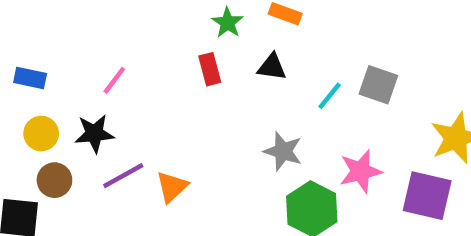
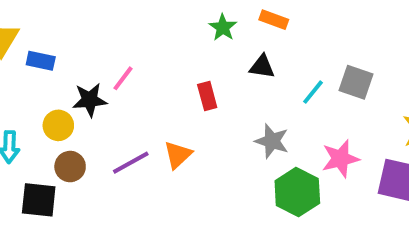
red rectangle: (210, 69) -> (207, 96), moved
blue rectangle: (30, 78) -> (41, 61), moved
black star: (94, 134) -> (90, 100), moved
orange triangle: (172, 187) -> (178, 155), moved

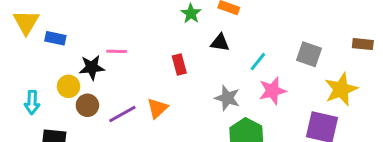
pink line: (123, 78) -> (117, 51), turned 54
gray square: (356, 82) -> (309, 54), moved
pink star: (340, 159) -> (272, 91), moved
brown circle: (70, 167) -> (87, 105), moved

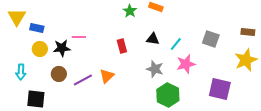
black triangle: (220, 43) -> (153, 39), moved
yellow circle: (68, 86) -> (40, 49), moved
yellow star: (341, 89) -> (246, 60), moved

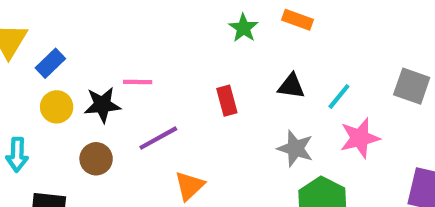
blue rectangle: (37, 28) -> (50, 63), turned -56
orange triangle: (107, 76) -> (189, 186), moved
purple line: (83, 80) -> (158, 138), moved

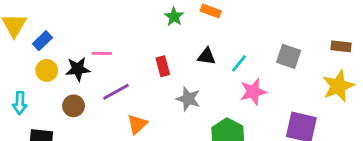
gray star: (295, 148) -> (188, 99), moved

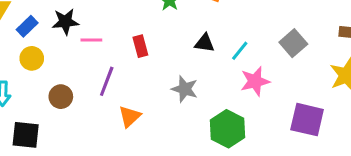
gray square: (289, 56) -> (293, 43), turned 30
red rectangle: (163, 66) -> (140, 46), moved
black star: (78, 69) -> (65, 22), moved
purple line: (116, 92) -> (107, 81), turned -40

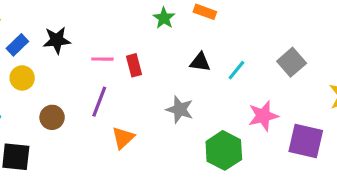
pink line: (91, 40) -> (102, 59), moved
pink star: (255, 81) -> (263, 116), moved

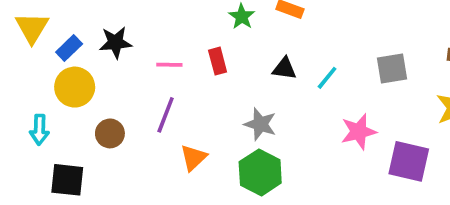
gray square: (292, 62) -> (392, 68), turned 32
red rectangle: (134, 65) -> (218, 61), moved
yellow circle: (22, 78) -> (75, 87), size x1.4
green hexagon: (224, 150) -> (260, 172), moved

